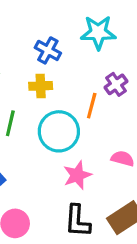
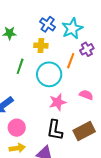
cyan star: (98, 32) -> (72, 29), moved, turned -30

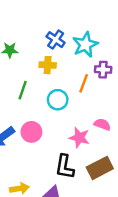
purple cross: (87, 49) -> (103, 70), turned 32
cyan circle: (49, 74) -> (58, 100), size x0.7
pink star: (58, 102) -> (79, 138), moved, turned 30
pink circle: (17, 128) -> (31, 132), moved

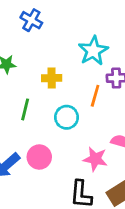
blue cross: (56, 40) -> (31, 20), moved

